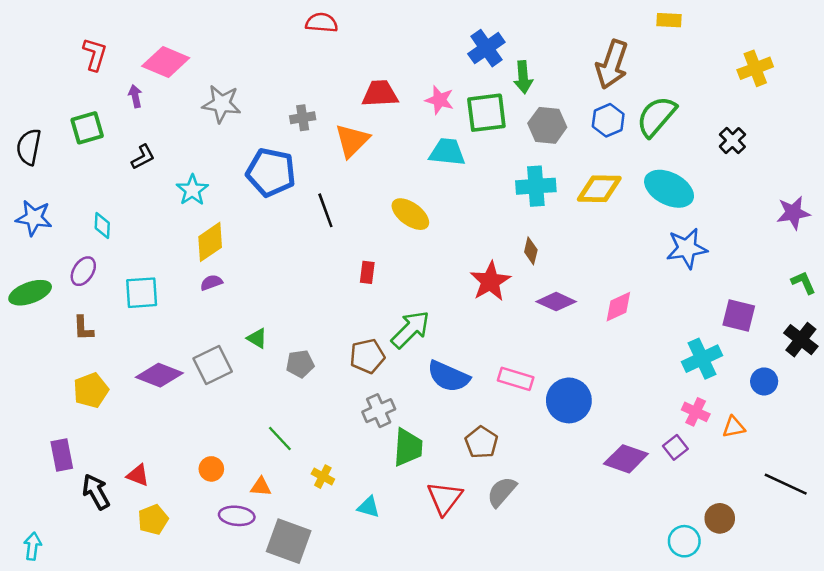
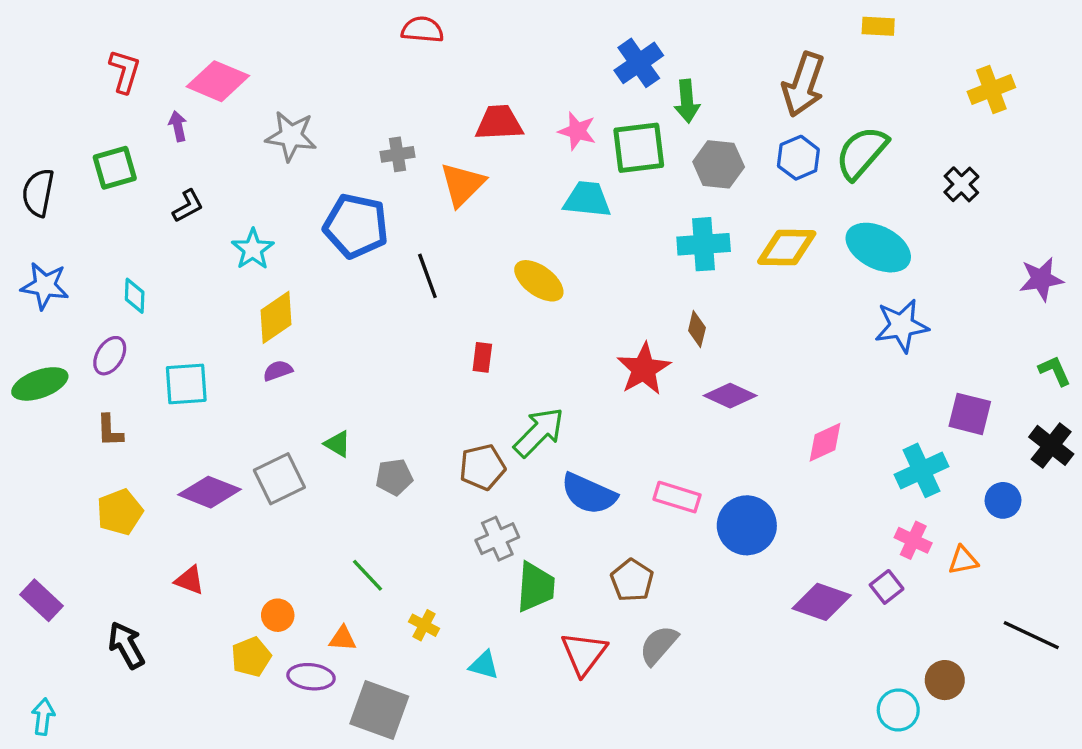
pink diamond: (618, 307) -> (825, 442), moved
purple rectangle: (62, 455) -> (42, 600), moved, turned -36
red triangle: (138, 475) -> (190, 580), moved
yellow pentagon: (153, 520) -> (251, 657), moved

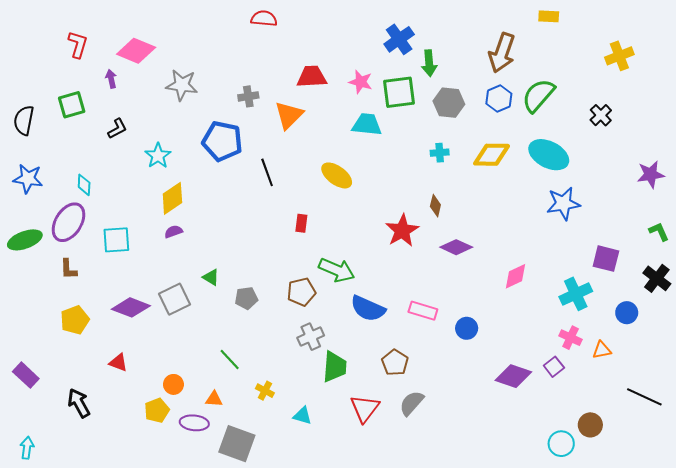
cyan cross: (704, 244) -> (440, 153), size x0.6
purple ellipse: (110, 356) -> (68, 222), size x1.6
green arrow: (539, 432) -> (337, 270), turned 68
blue circle: (747, 525) -> (467, 328), size x0.6

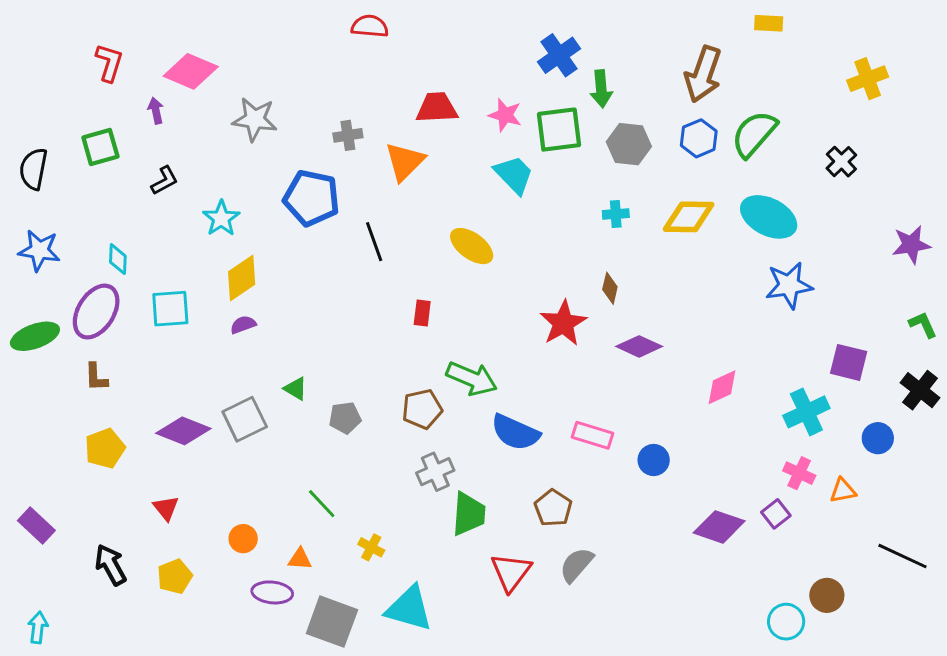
cyan trapezoid: (367, 125) -> (514, 175), turned 40
cyan square: (116, 240) -> (170, 309), moved
red triangle: (118, 363) -> (166, 508), turned 30
yellow pentagon: (157, 410) -> (175, 576), moved
cyan triangle: (302, 416) -> (409, 608), moved, size x1.8

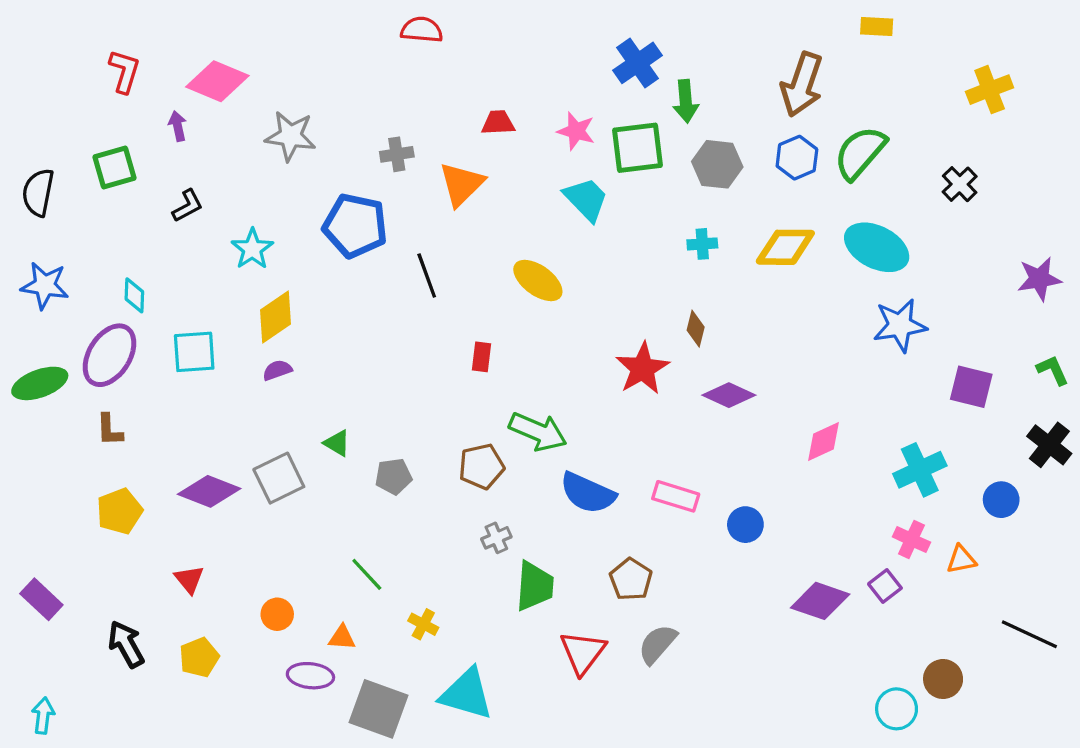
red trapezoid: (437, 108) -> (498, 123), size x0.7
purple square: (849, 362) -> (971, 387), moved
gray cross: (435, 472) -> (496, 538), size x0.7

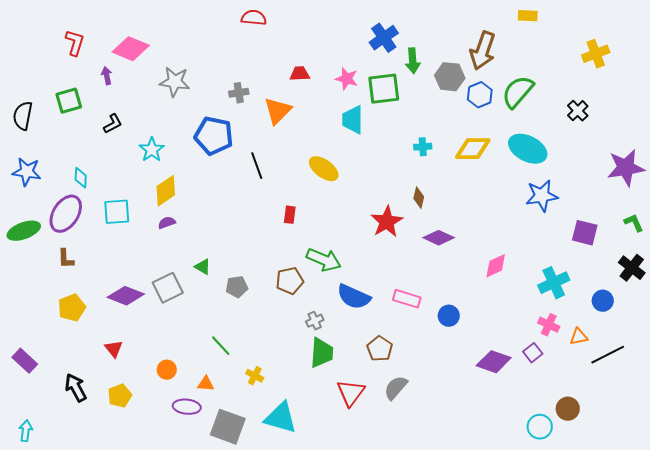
gray hexagon: (717, 164) -> (450, 77), moved
cyan trapezoid: (586, 199) -> (353, 120), turned -136
purple star: (1039, 279) -> (626, 168), size x1.4
gray cross: (496, 538) -> (315, 321), moved
black line: (1029, 634) -> (608, 355), moved, turned -52

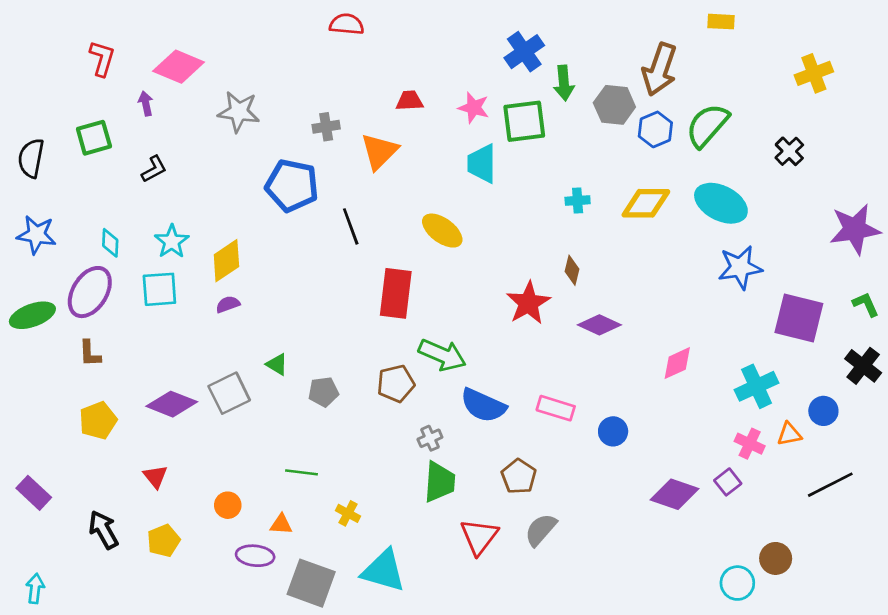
cyan star: (152, 150) -> (172, 241), moved
red rectangle: (290, 215) -> (396, 293), size x2.0
purple square: (585, 233) -> (799, 318), size x1.4
orange triangle: (579, 337) -> (789, 434), moved
green line: (221, 346) -> (302, 472), turned -40

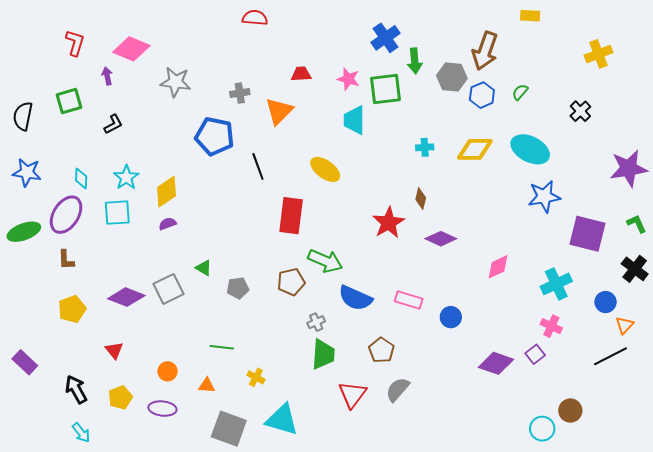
green semicircle: (707, 125) -> (520, 92), size x0.5
orange triangle: (789, 434) -> (625, 325), moved, turned -36
purple ellipse: (255, 556) -> (162, 409), moved
cyan arrow: (35, 589) -> (81, 433), moved, turned 135

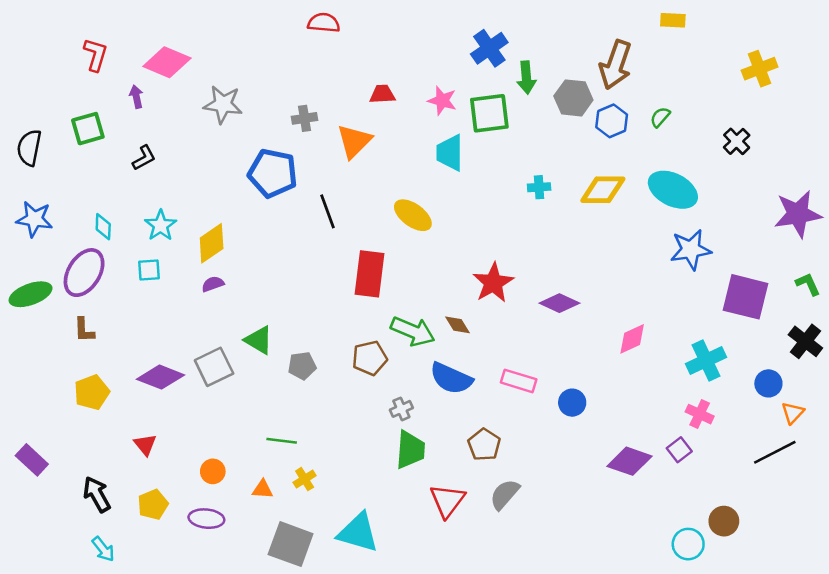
brown diamond: (421, 199) -> (457, 325), moved, turned -45
cyan square: (117, 213) -> (149, 270), size x0.7
green triangle: (204, 268) -> (259, 340), size x1.4
yellow cross: (256, 377) -> (305, 479), moved, turned 30

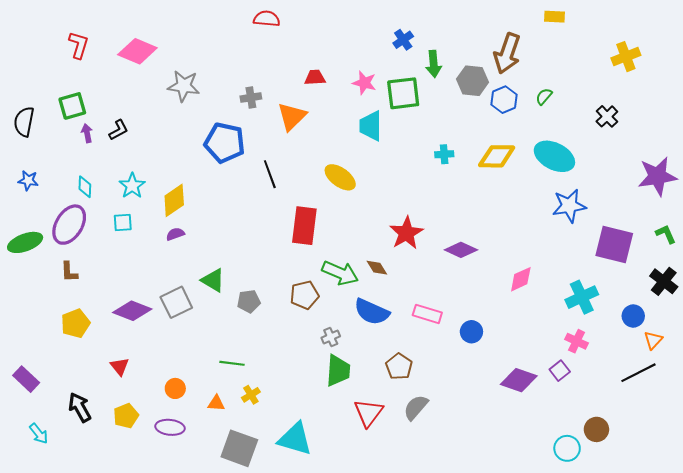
blue cross: (489, 48) -> (403, 40), size x0.7
purple arrow: (136, 97) -> (87, 133), moved
blue star: (34, 219) -> (28, 180), size x0.7
cyan arrow: (103, 549) -> (39, 434), moved

